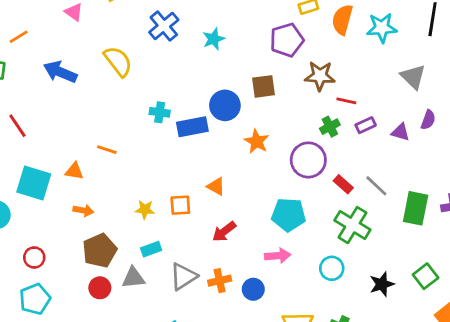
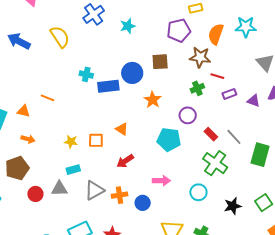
orange semicircle: (342, 20) -> (216, 34), moved
green cross: (330, 127) -> (197, 88), moved
purple circle: (308, 160) -> (188, 115), size x0.7
cyan pentagon: (289, 215) -> (169, 140), moved
brown pentagon: (100, 251) -> (17, 168), moved

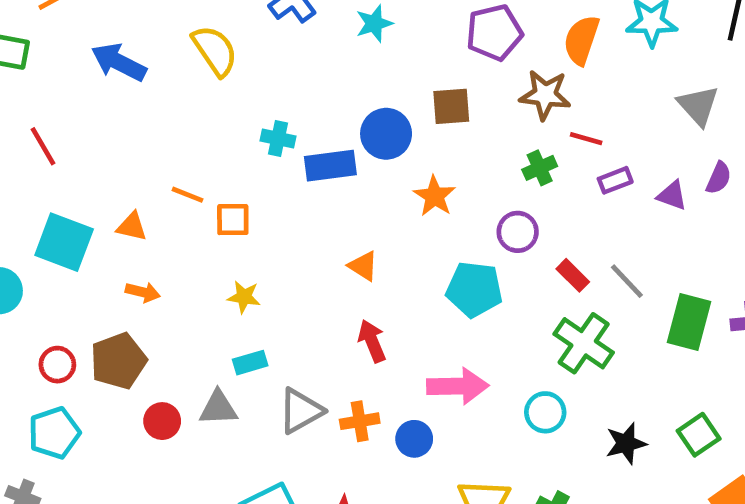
orange square: (96, 140) -> (233, 220), moved
red arrow: (125, 161) -> (372, 341), turned 102
pink arrow: (161, 181) -> (458, 386), size x1.4

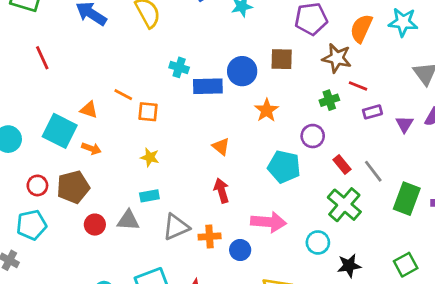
purple triangle: (672, 195) -> (405, 124), turned 36
cyan square: (64, 242) -> (60, 131), moved
black star: (626, 443) -> (349, 266), moved

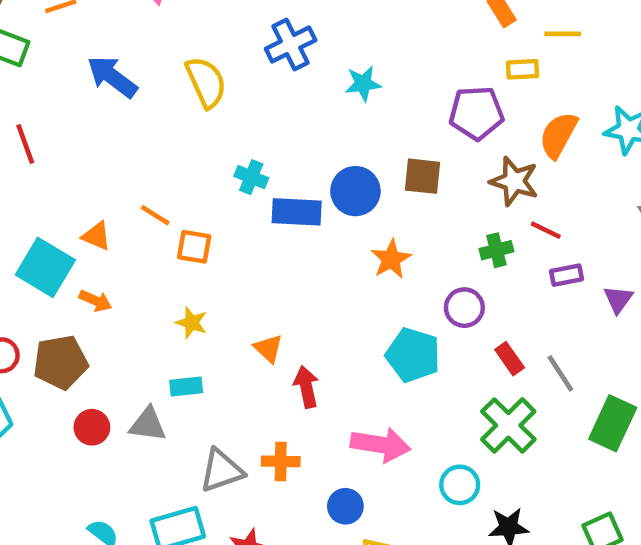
orange triangle: (221, 147) -> (268, 349), moved
gray triangle: (176, 227) -> (222, 471), moved
blue circle: (240, 250) -> (345, 506), moved

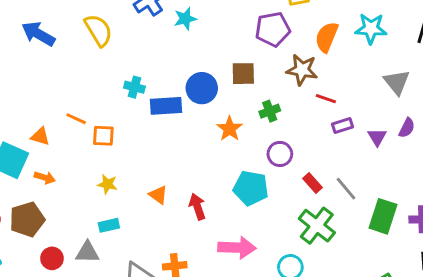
cyan star: (363, 84) -> (185, 19), moved
green cross: (496, 250) -> (270, 111), moved
red arrow: (306, 387) -> (197, 207), moved

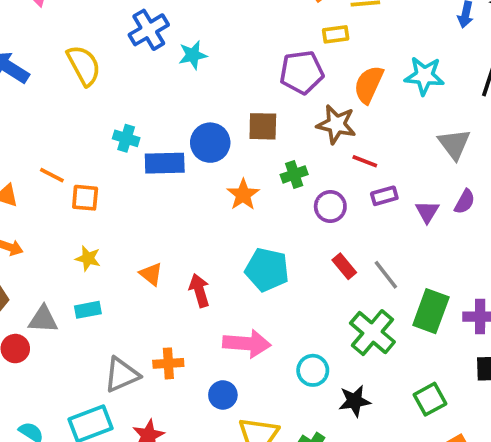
purple circle: (280, 154) -> (330, 206), moved
green cross: (317, 226) -> (372, 333), moved
gray triangle: (87, 252) -> (43, 319), moved

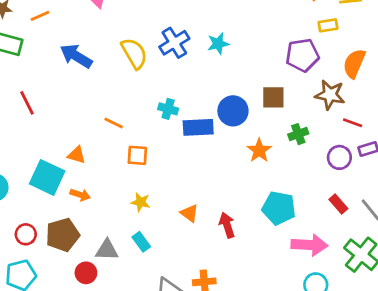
blue cross: (149, 30) -> (174, 43), moved
orange line: (52, 175) -> (114, 123), moved
purple circle: (330, 206) -> (339, 157), moved
cyan rectangle: (88, 310) -> (141, 242), turned 66
pink arrow: (247, 344) -> (309, 245), moved

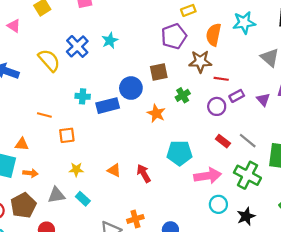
gray triangle: (107, 250) -> (56, 195), moved

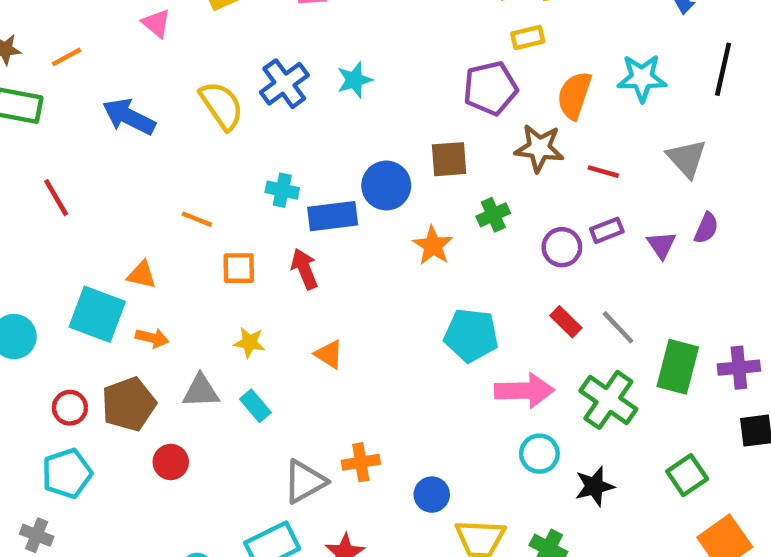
red line: (221, 79) -> (603, 172), moved
red arrow: (144, 173) -> (304, 269), moved

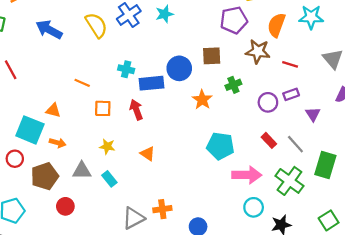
purple triangle: (661, 245) -> (313, 114), moved
red circle: (70, 408) -> (15, 159), moved

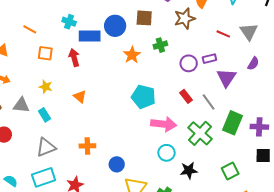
brown star: (258, 51) -> (185, 18), turned -30
red line: (290, 64) -> (223, 34), moved
purple triangle: (313, 114) -> (226, 78), size x1.5
gray triangle: (133, 218) -> (46, 147), moved

